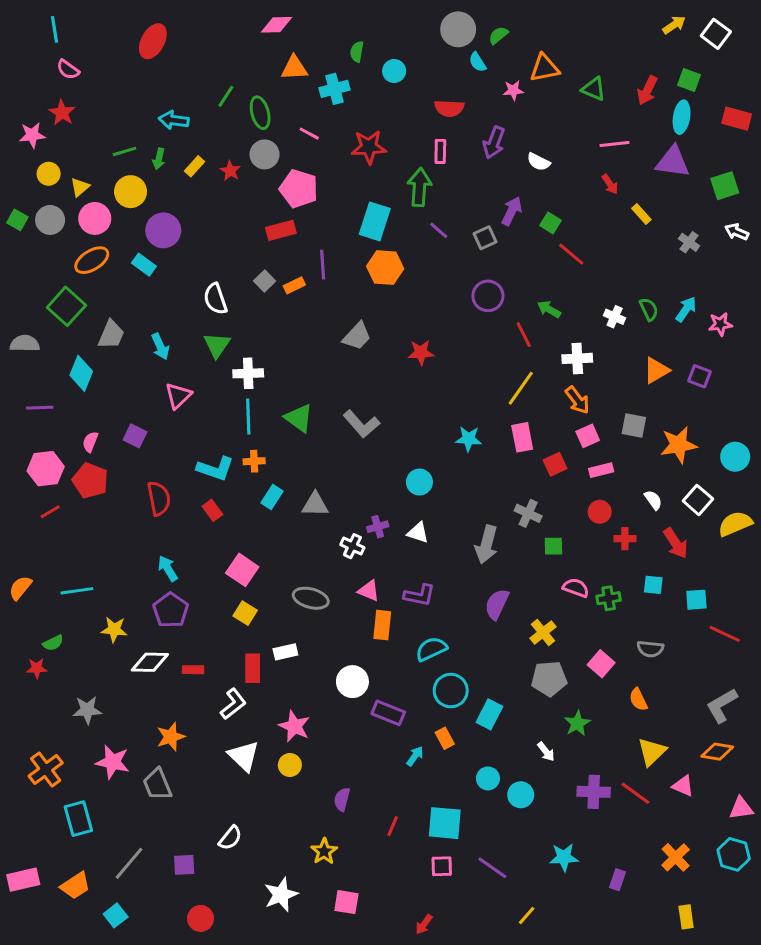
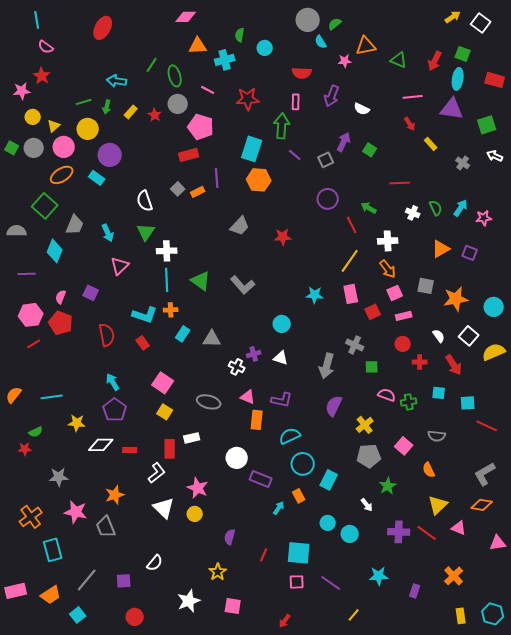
red line: (571, 254) -> (400, 183), moved, turned -42
cyan hexagon: (734, 854) -> (493, 614), moved

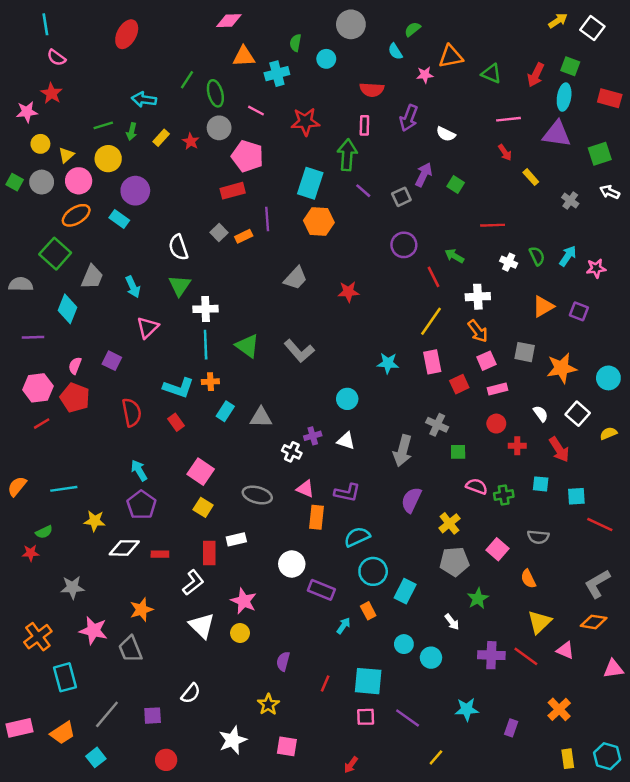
gray circle: (308, 20) -> (351, 24), moved
yellow semicircle: (494, 352) -> (608, 433), size x0.6

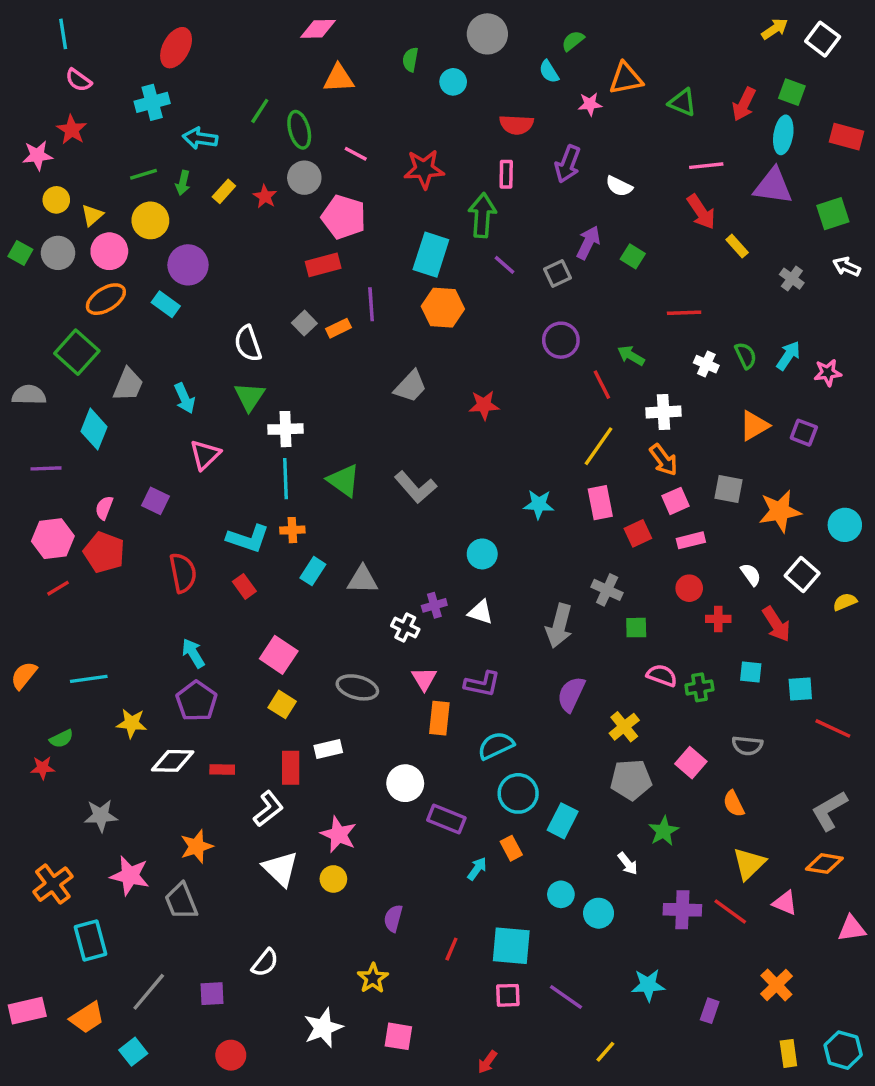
cyan cross: (277, 74) -> (152, 102), moved
red arrow: (505, 152) -> (701, 212), size x1.5
pink triangle: (305, 489) -> (424, 679), turned 36

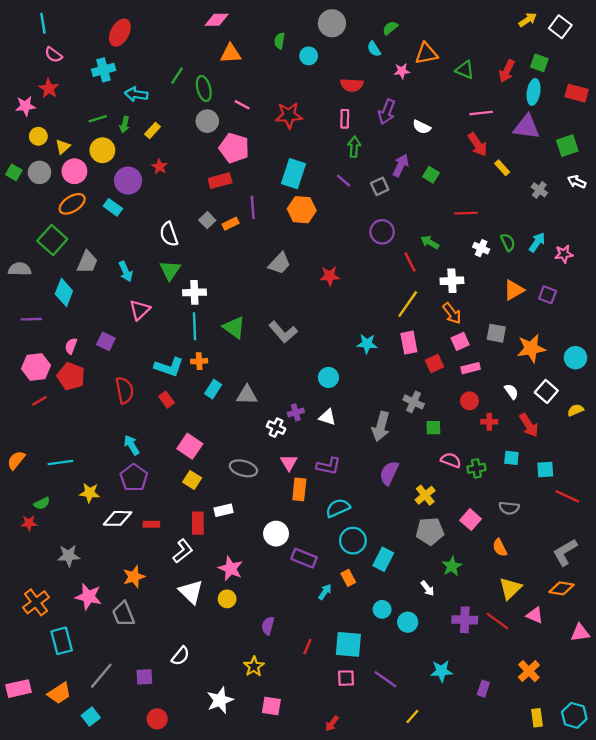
red star: (265, 196) -> (160, 167), moved
green arrow: (482, 215) -> (354, 147), moved, size x0.7

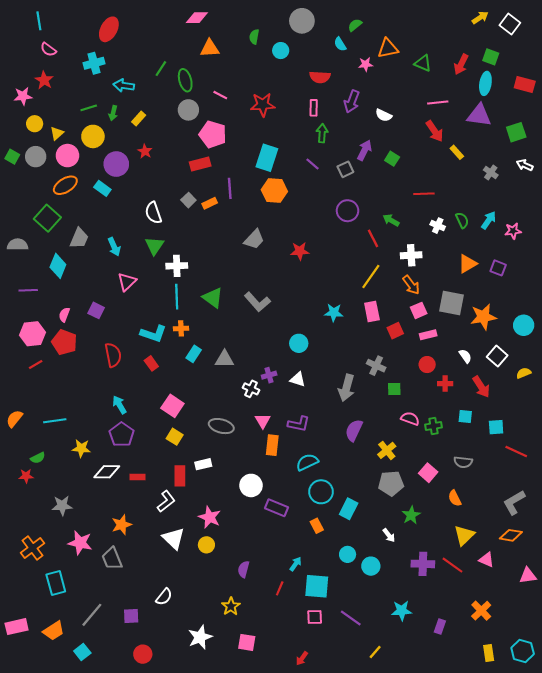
gray square: (496, 333) -> (451, 303), size x1.4
cyan arrow: (325, 592) -> (296, 564), moved

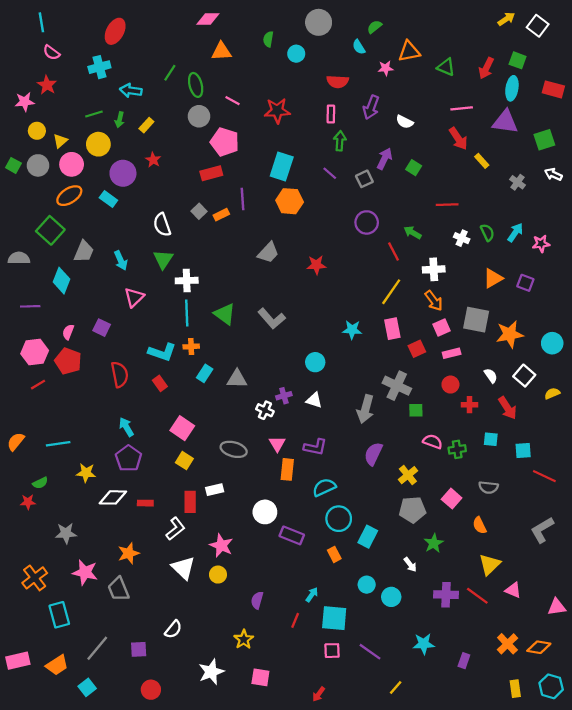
gray cross: (376, 366) -> (397, 386), size x1.4
orange diamond: (511, 535) -> (539, 647), moved

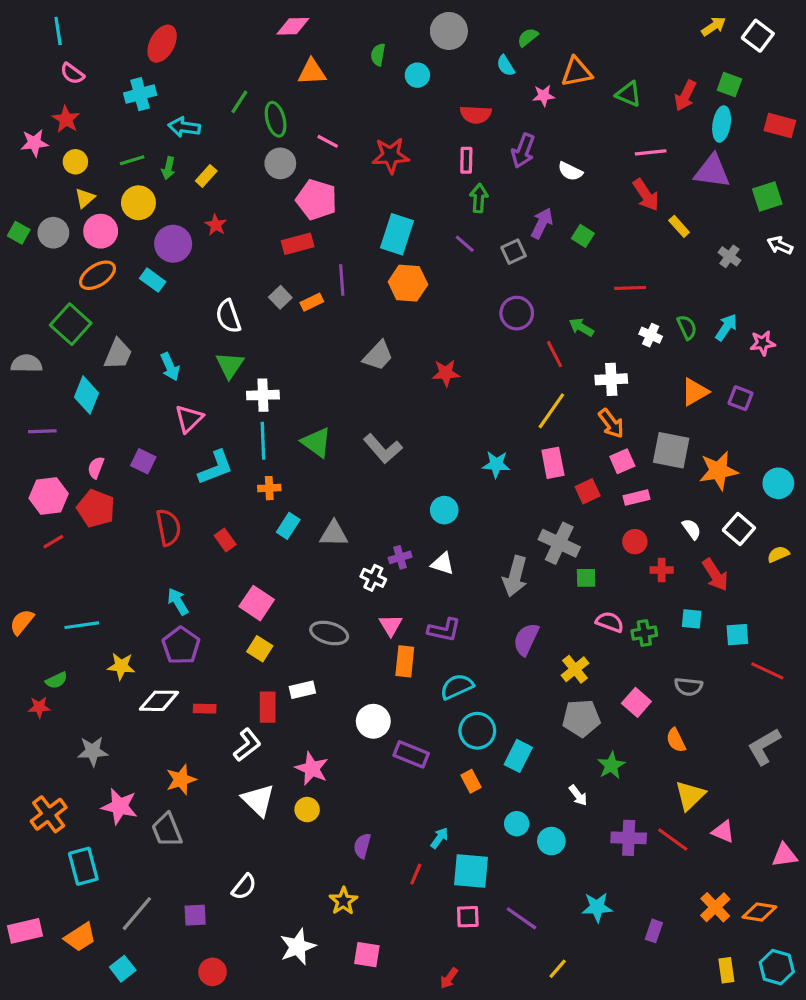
yellow circle: (37, 131) -> (75, 162), moved
cyan L-shape: (162, 352) -> (216, 468), moved, turned -40

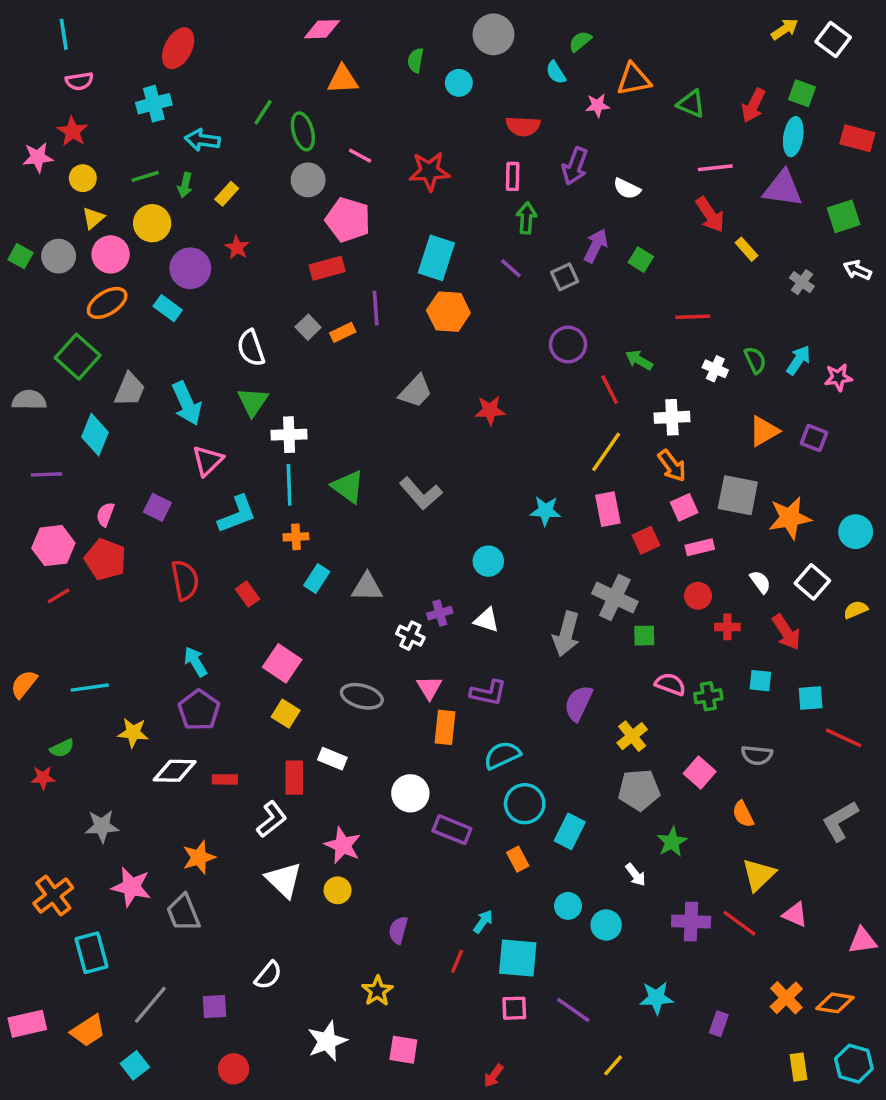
pink semicircle: (72, 74) -> (79, 81), turned -45
cyan arrow: (170, 367) -> (187, 403), size x1.4
white rectangle: (302, 690) -> (332, 759), turned 35

